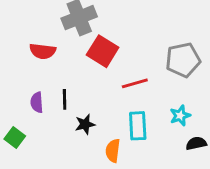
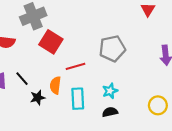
black line: (65, 99) -> (22, 79), turned -40
black semicircle: (196, 143) -> (110, 112), moved
orange semicircle: (113, 151) -> (55, 85), moved

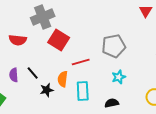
cyan star: (110, 91) -> (119, 77), moved

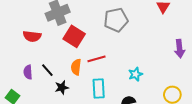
gray pentagon: (114, 46) -> (116, 20), moved
orange semicircle: (63, 79) -> (76, 67), moved

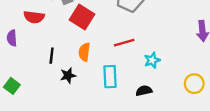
red line: (97, 59) -> (124, 43), moved
black line: (47, 70) -> (52, 56), turned 48
purple semicircle: (28, 72) -> (12, 38), moved

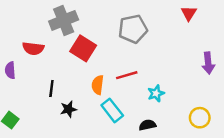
orange semicircle: (84, 52) -> (98, 85), moved
cyan rectangle: (110, 77) -> (112, 110), turned -35

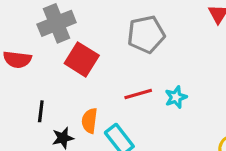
orange semicircle: (98, 85) -> (90, 121), moved
cyan star: (156, 93) -> (176, 97), moved

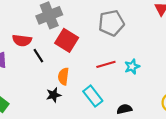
black line: (41, 111) -> (38, 56), moved, turned -40
orange semicircle: (90, 121) -> (63, 76), moved

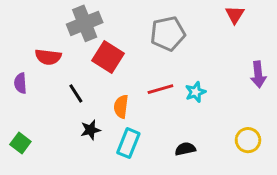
black line: (38, 56) -> (76, 93), moved
orange semicircle: (63, 76) -> (121, 107), moved
cyan rectangle: (93, 96) -> (128, 143), moved, turned 60

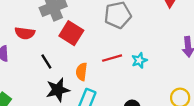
black star: (90, 130) -> (58, 90), size x1.5

